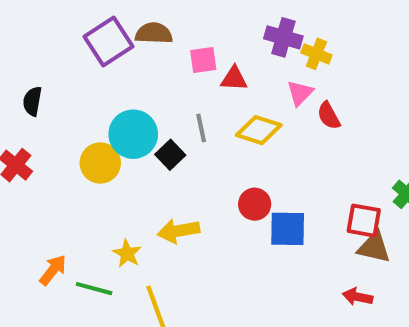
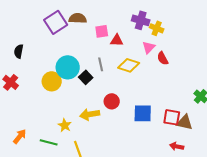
red circle: (255, 204) -> (112, 101), moved
red square: (364, 221) -> (172, 117), moved
orange arrow: (53, 270) -> (20, 136), moved

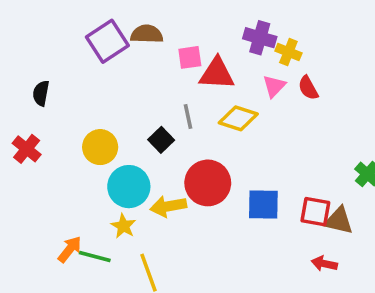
red triangle: (117, 40) -> (217, 74), size x1.5
red semicircle: (163, 58) -> (308, 88), moved
cyan circle: (68, 67) -> (129, 187), moved
red circle: (112, 101) -> (208, 183), size x1.6
orange arrow: (20, 136) -> (70, 249), moved

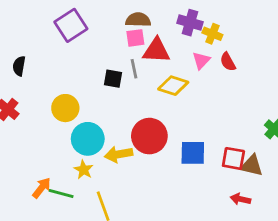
brown semicircle: (147, 34) -> (138, 20), moved
gray line: (188, 117) -> (134, 69), moved
black square: (161, 140) -> (113, 79), moved, turned -36

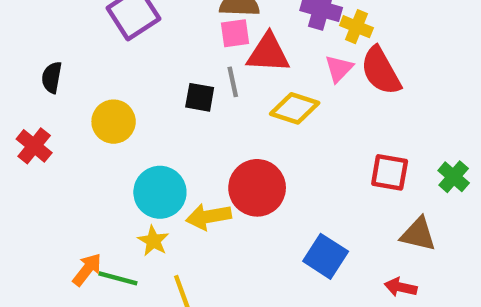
red semicircle: (228, 62) -> (381, 71), size x1.6
yellow circle: (65, 108) -> (114, 122), moved
blue square: (193, 153) -> (326, 256), moved, turned 32
red square: (233, 158) -> (390, 172), moved

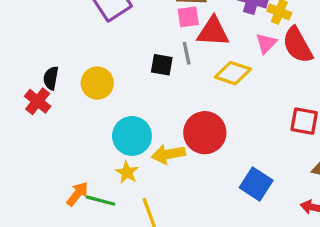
black semicircle: (52, 77) -> (51, 78), moved

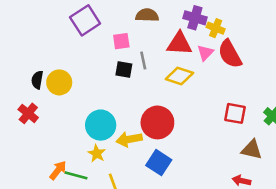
pink square: (188, 17) -> (121, 41), moved
red triangle: (213, 32) -> (179, 44), moved
yellow circle: (97, 83) -> (59, 82), moved
red cross: (38, 101) -> (28, 113), moved
blue square: (256, 184) -> (159, 163), moved

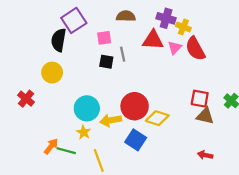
yellow diamond: (179, 76) -> (157, 118), moved
black semicircle: (37, 80) -> (59, 40), moved, size x1.5
brown triangle: (252, 150) -> (205, 116), moved

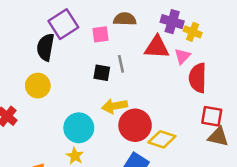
pink square: (104, 38) -> (101, 34), moved
red semicircle: (195, 49) -> (198, 78), moved, turned 30
yellow arrow: (111, 120) -> (115, 106), moved

